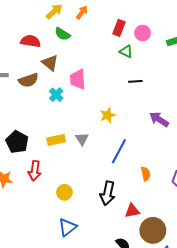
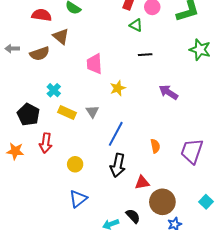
pink trapezoid: (78, 79) -> (94, 64), moved
cyan cross: (56, 95) -> (54, 90), moved
yellow rectangle: (56, 140) -> (67, 113), turned 36
blue line: (119, 151) -> (116, 134), moved

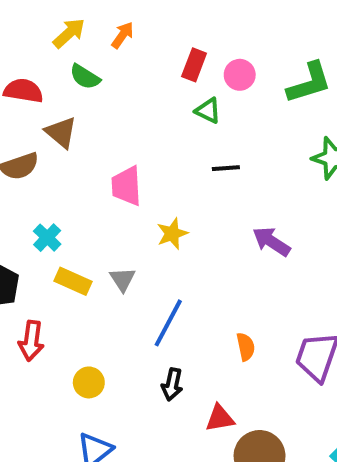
black arrow: (118, 165) -> (172, 384), size x0.7

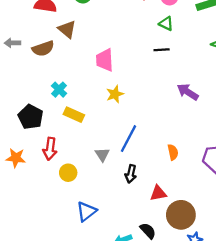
green triangle: (208, 111) -> (166, 24), moved
yellow star: (172, 234) -> (115, 94), moved
gray triangle: (123, 279) -> (102, 154), moved
yellow circle: (89, 382) -> (68, 173), moved

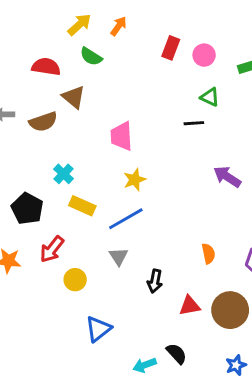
green triangle: (166, 24) -> (210, 97), moved
blue line: (129, 139) -> (126, 219), moved, turned 32
red arrow: (50, 149) -> (52, 249), turned 30
brown circle: (181, 215) -> (230, 310), moved

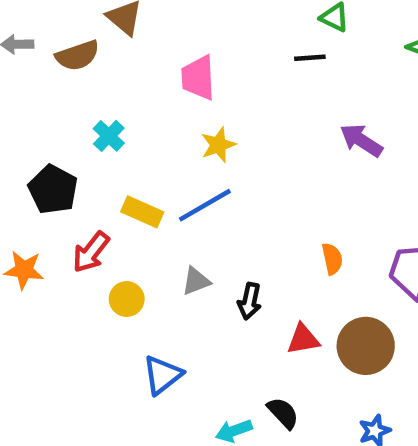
yellow rectangle: (82, 206) -> (142, 212), moved
gray triangle: (119, 256) -> (196, 281), moved, turned 42

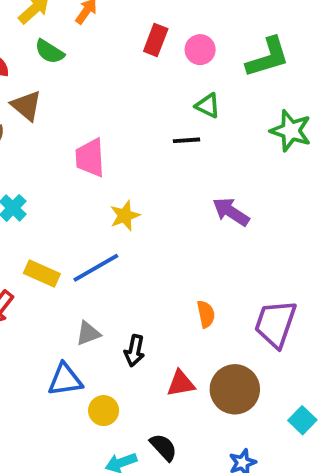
yellow star: (218, 145) -> (125, 216), moved
yellow circle: (127, 299) -> (104, 411), moved
blue triangle: (162, 375) -> (65, 380), moved, turned 30

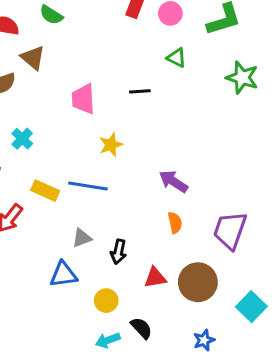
black line: (187, 140) -> (140, 91), moved
purple arrow: (231, 212) -> (173, 181), moved
blue line: (96, 268) -> (88, 186), turned 39
yellow circle: (104, 411) -> (106, 301), moved
cyan square: (302, 420) -> (251, 307), size x1.4

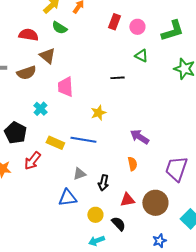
pink trapezoid: (83, 99) -> (65, 87), moved
orange semicircle: (175, 223) -> (132, 164), moved
black semicircle: (141, 328) -> (118, 224), moved

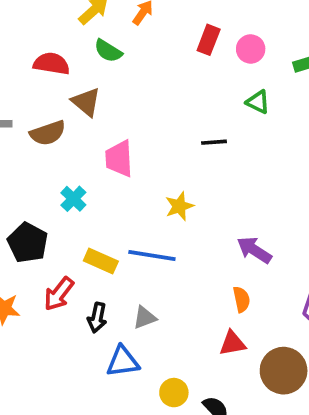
black arrow: (103, 183) -> (97, 318), moved
red triangle: (127, 200) -> (232, 343), moved

